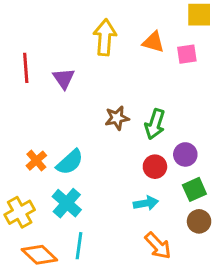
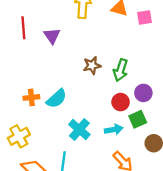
orange cross: (36, 161) -> (31, 97), turned 35
green square: (194, 189) -> (138, 119), moved
cyan cross: (67, 203) -> (79, 129), moved

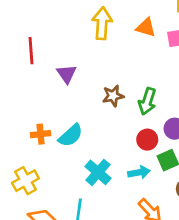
purple triangle: (52, 36) -> (67, 74), moved

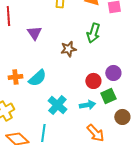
green arrow: (147, 101) -> (93, 33), moved

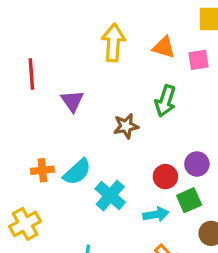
cyan cross: (57, 105) -> (110, 196), moved

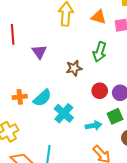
red circle: (165, 177) -> (100, 91), moved

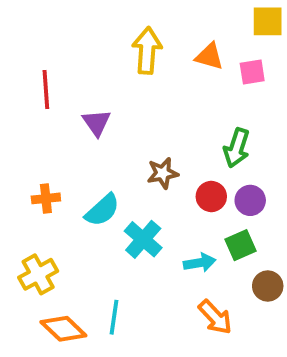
green arrow: (100, 52) -> (237, 148), moved
brown star: (74, 68) -> (163, 173), moved
orange cross: (20, 97) -> (46, 198), moved

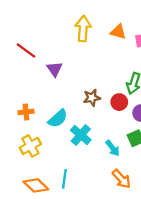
red line: (46, 89) -> (26, 50), turned -50
red circle: (211, 196) -> (119, 102), moved
cyan arrow: (200, 263) -> (113, 148), turned 63
yellow cross: (38, 274) -> (30, 146), moved

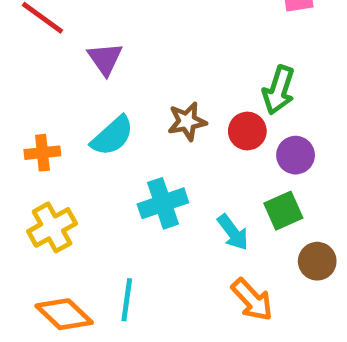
cyan semicircle: (58, 119) -> (112, 136), moved
cyan cross: (81, 135) -> (163, 203), turned 30

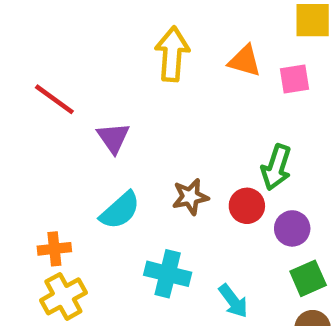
orange cross: (42, 153) -> (54, 249), moved
cyan cross: (163, 203) -> (168, 274), turned 33
green square: (283, 211) -> (308, 278), moved

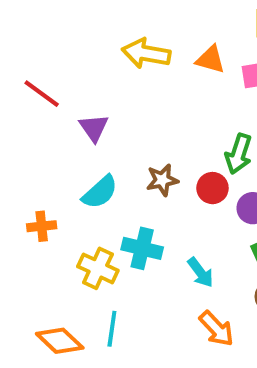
yellow arrow: (172, 54) -> (146, 53), turned -84
yellow cross: (63, 296) -> (98, 268), moved, turned -36

